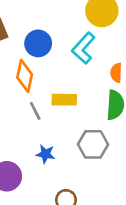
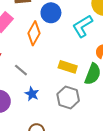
yellow rectangle: (64, 100) -> (68, 67), moved
gray line: (35, 111) -> (21, 70), moved, turned -40

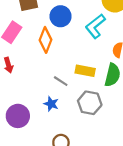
gray line: (21, 70) -> (61, 81), moved

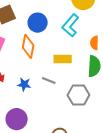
yellow rectangle: (85, 71) -> (63, 59), moved
blue star: (51, 104) -> (24, 84), moved

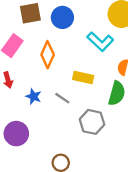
blue circle: (38, 23) -> (62, 17), moved
cyan L-shape: (70, 25) -> (100, 42), turned -100

